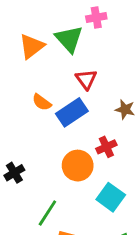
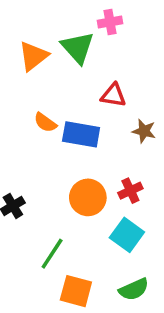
red triangle: (86, 79) -> (113, 95), moved, turned -45
blue rectangle: (72, 112) -> (81, 134), turned 44
red cross: (106, 147) -> (130, 191), moved

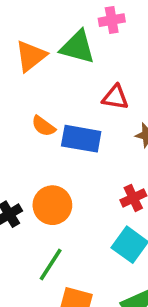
green triangle: (78, 48) -> (78, 47), turned -33
orange circle: (88, 197) -> (52, 205), moved

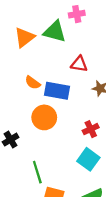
orange circle: (52, 205) -> (44, 117), moved
green line: (51, 264) -> (37, 172), turned -50

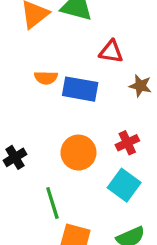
orange semicircle: (33, 83) -> (46, 78), turned -35
orange circle: (44, 117) -> (78, 153), moved

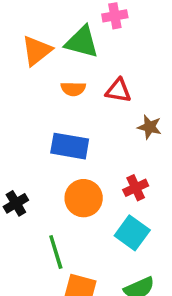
orange semicircle: (46, 78) -> (73, 89), moved
blue rectangle: (80, 89) -> (70, 146), moved

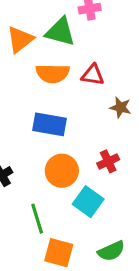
orange semicircle: (73, 89) -> (53, 73), size x1.5
cyan square: (132, 233) -> (88, 202), moved

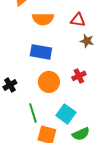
red triangle: (93, 75) -> (78, 20), moved
cyan square: (88, 202) -> (66, 114), moved

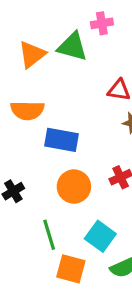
orange semicircle: (43, 19) -> (27, 110), moved

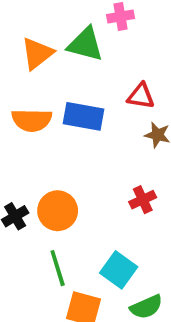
blue rectangle: (61, 140) -> (84, 116), moved
orange circle: (74, 187) -> (58, 211), moved

